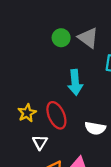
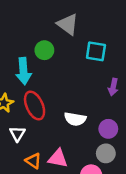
green circle: (61, 38) -> (44, 50), moved
cyan arrow: (75, 82) -> (23, 71), moved

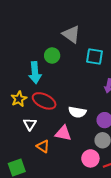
red ellipse: (35, 105) -> (44, 101), turned -40
pink triangle: (58, 158) -> (63, 133), moved

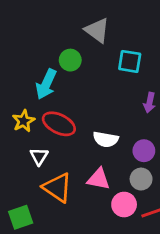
cyan arrow: (35, 73) -> (46, 84), turned 30
pink triangle: (63, 133) -> (99, 179), moved
orange triangle: (43, 146) -> (57, 188), size x1.6

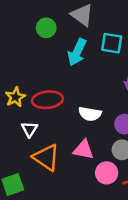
green circle: (70, 60) -> (46, 28), moved
cyan arrow: (46, 84) -> (77, 52), moved
red ellipse: (59, 124) -> (47, 100), turned -32

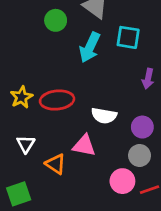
white triangle: (30, 129) -> (26, 144), moved
pink triangle: (83, 150) -> (84, 146), moved
orange triangle: (46, 158) -> (56, 164), size x0.7

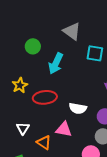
green circle: (56, 20) -> (33, 46), moved
cyan arrow: (90, 47) -> (56, 63), moved
yellow star: (21, 97) -> (20, 85), moved

